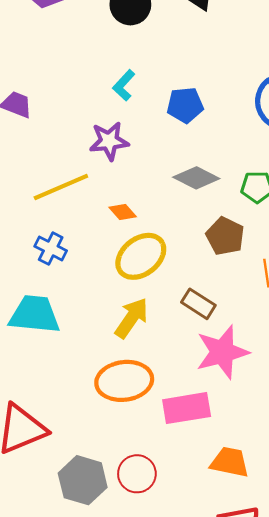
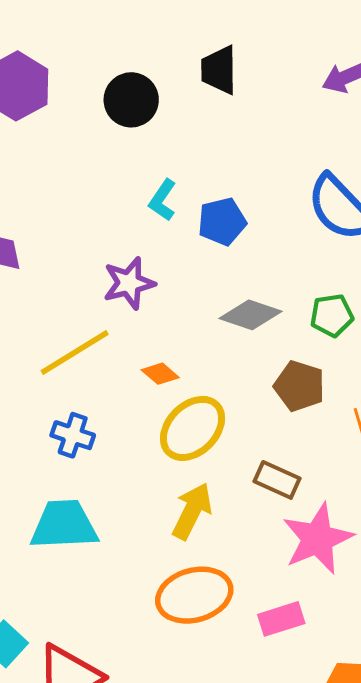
cyan L-shape: (124, 85) -> (163, 200), moved
pink rectangle: (187, 408) -> (281, 619), size x0.7

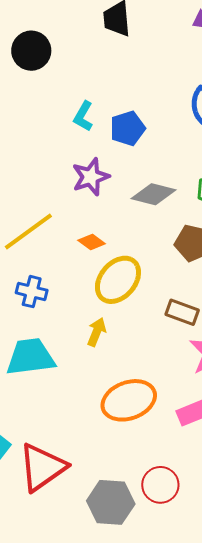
black circle: (131, 100) -> (31, 51), moved
purple star: (129, 283) -> (91, 177), moved
yellow arrow: (192, 511) -> (97, 332), moved, size x0.7

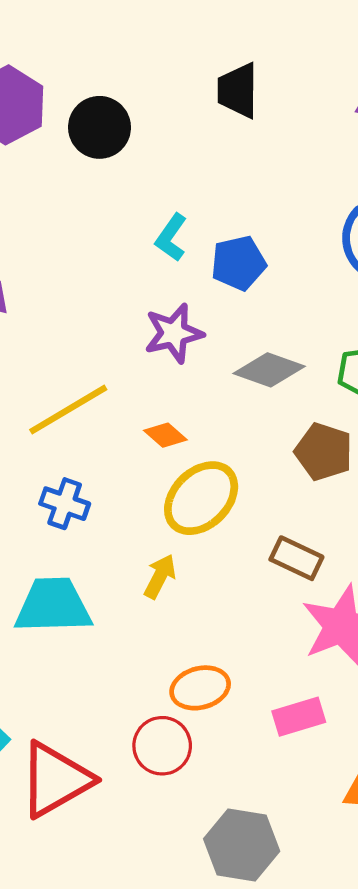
orange ellipse: (129, 400) -> (200, 688), size x0.7
red circle: (160, 485) -> (162, 746), moved
gray hexagon: (111, 502) -> (242, 845), moved

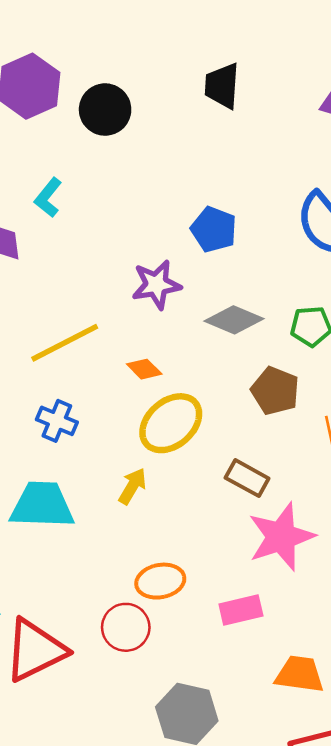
cyan L-shape: (171, 238) -> (48, 197), moved
blue pentagon: (238, 263) -> (214, 229), turned 30

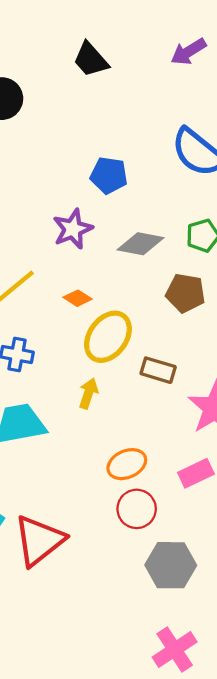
black trapezoid: (222, 86) -> (91, 60), turned -33
brown rectangle: (247, 478) -> (158, 370), moved
red circle: (126, 627) -> (137, 509), moved

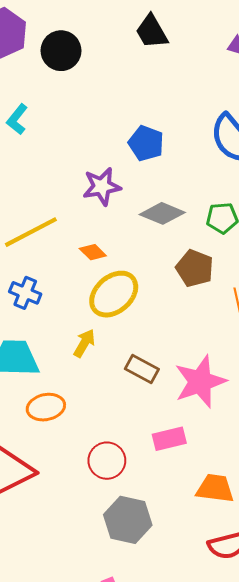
brown rectangle: (158, 370) -> (142, 369), moved
orange ellipse: (127, 464) -> (46, 407), moved

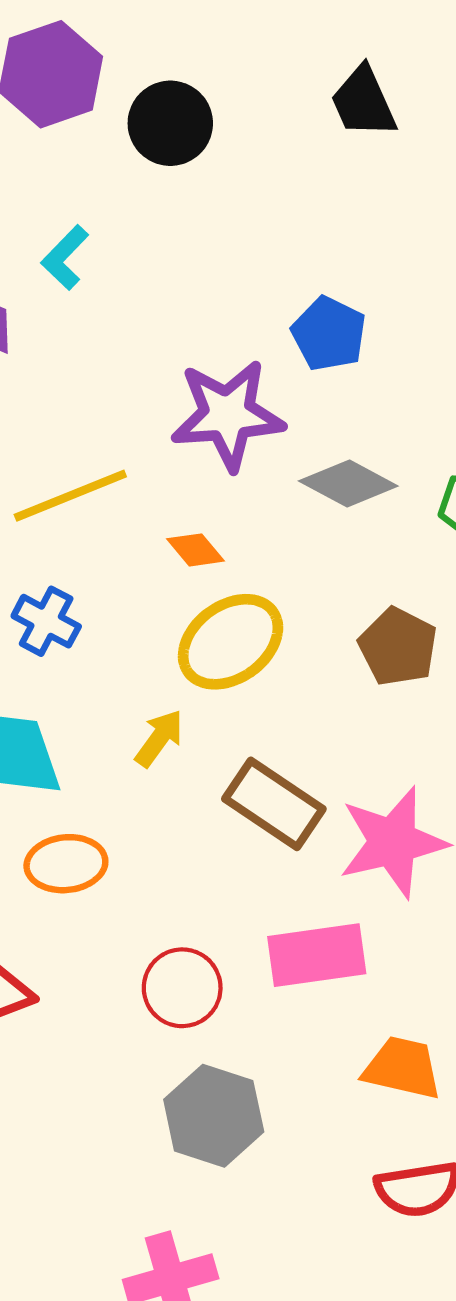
purple star: (102, 186) -> (228, 415), size x1.4
brown pentagon: (195, 268) -> (398, 647), moved
brown rectangle: (142, 369) -> (274, 804), size x1.4
pink rectangle: (169, 439) -> (317, 955), size x1.4

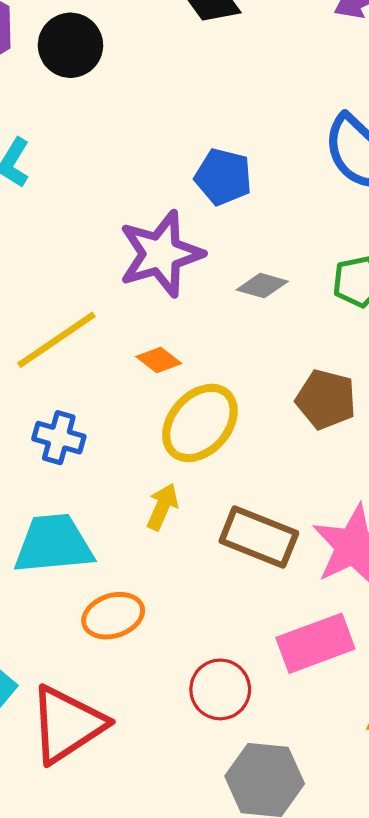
gray diamond: (348, 484) -> (262, 286), size x0.7

